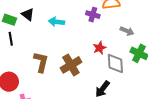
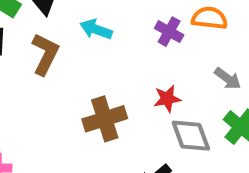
brown L-shape: (41, 62) -> (45, 54), moved
gray diamond: (115, 63) -> (191, 136), turned -30

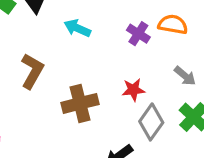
brown L-shape: (45, 54) -> (32, 71), moved
gray diamond: (191, 136) -> (151, 122), turned 52

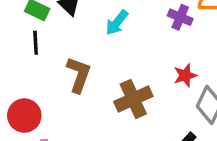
cyan arrow: (77, 28) -> (117, 23), turned -65

